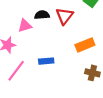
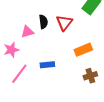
black semicircle: (42, 15) -> (43, 22), turned 88
brown cross: (92, 73) -> (90, 76), turned -32

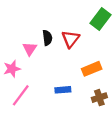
pink triangle: (27, 32) -> (30, 49), turned -40
blue rectangle: (47, 65) -> (63, 90), moved

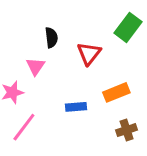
black semicircle: (47, 38) -> (51, 38), moved
blue rectangle: (63, 90) -> (76, 107), moved

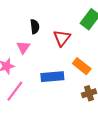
orange rectangle: (116, 92) -> (82, 66), turned 60
blue rectangle: (76, 107) -> (52, 77), size x1.5

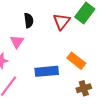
red triangle: (62, 38) -> (62, 21), moved

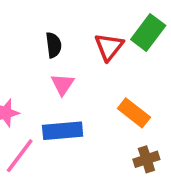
pink triangle: (17, 42) -> (63, 84), moved
blue rectangle: (47, 71) -> (63, 131), moved

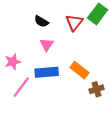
black semicircle: (54, 45) -> (41, 21), turned 128
orange rectangle: (134, 113) -> (80, 70), moved

